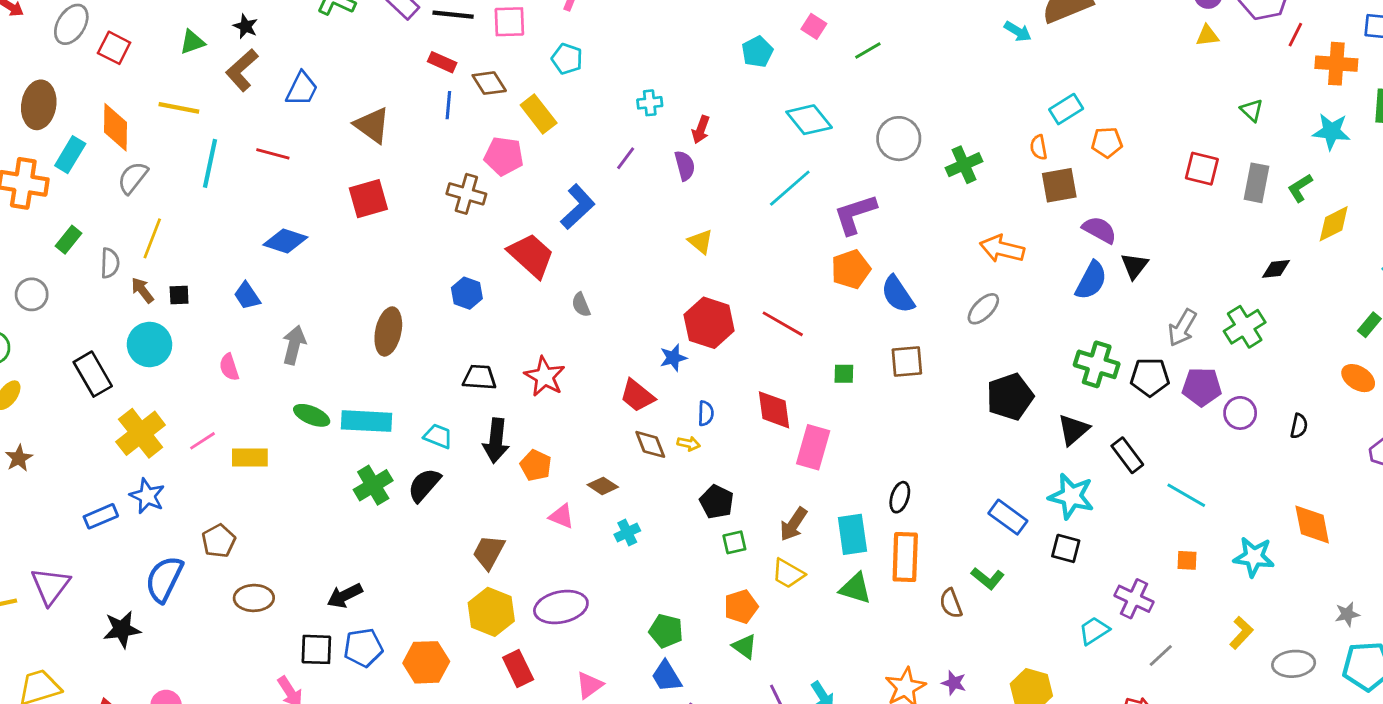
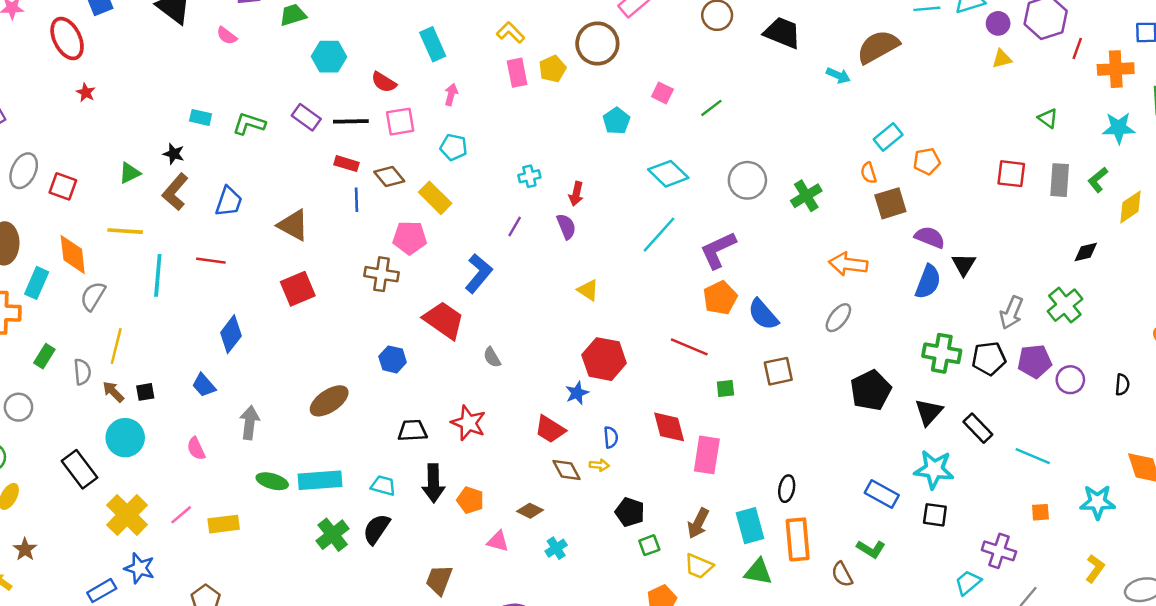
blue diamond: (285, 241) -> (231, 334), turned -63
red line: (783, 324) -> (689, 347), moved
brown ellipse: (388, 331) -> (329, 401), turned 51

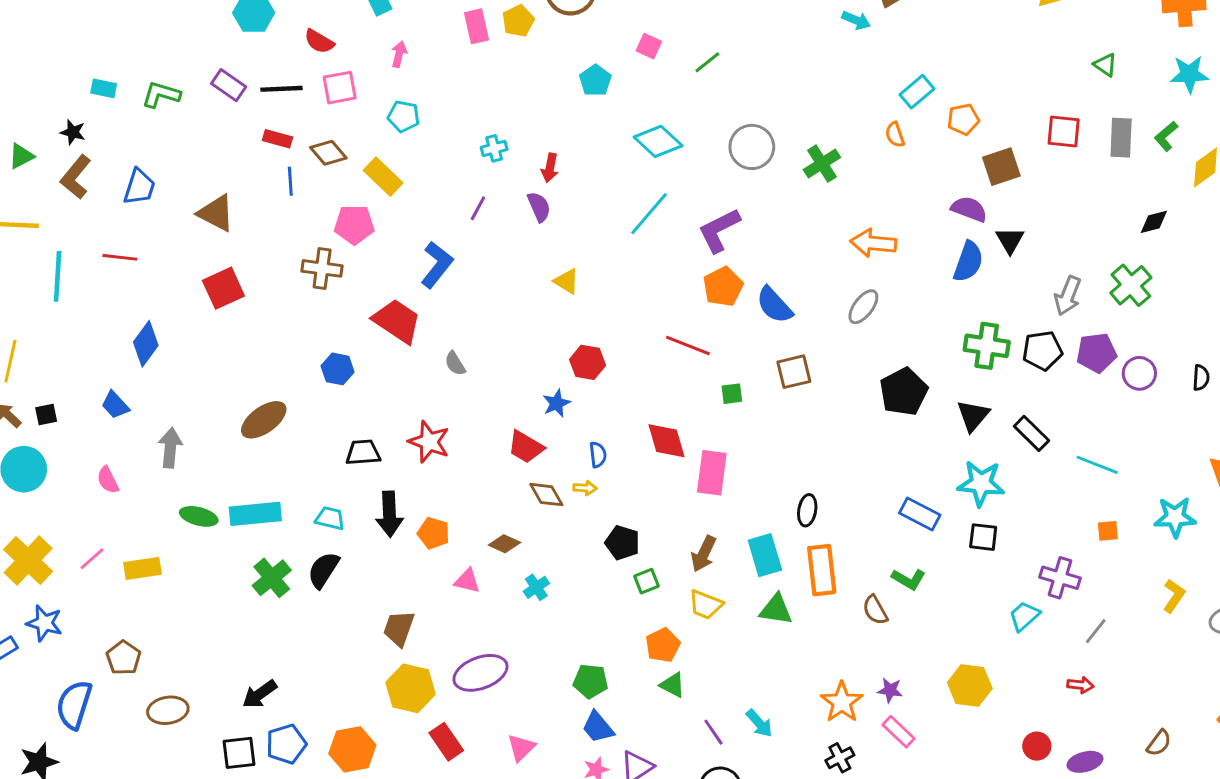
brown square: (890, 203) -> (1001, 167), moved
red hexagon: (604, 359) -> (588, 362), size x0.7

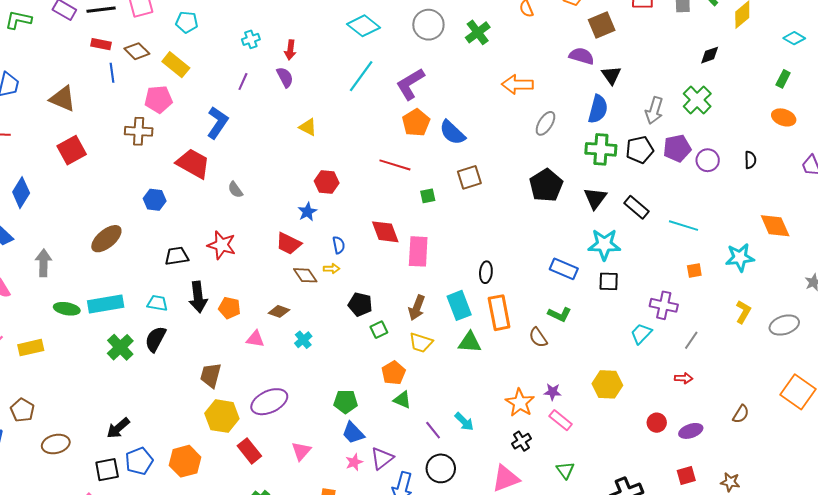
blue semicircle: (968, 262) -> (598, 109), moved
gray ellipse: (863, 307) -> (545, 123), moved

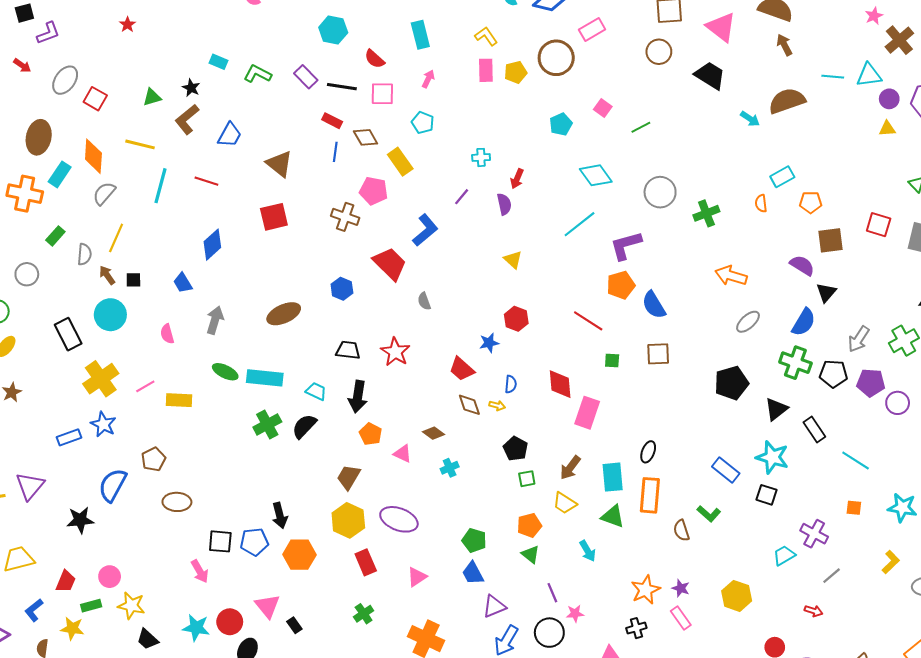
orange pentagon: (229, 308) -> (370, 434), moved
purple ellipse: (269, 402) -> (399, 519), turned 30
cyan arrow: (464, 422) -> (588, 551), moved
black arrow: (118, 428) -> (280, 515), moved, turned -80
pink star: (354, 462) -> (575, 614), moved

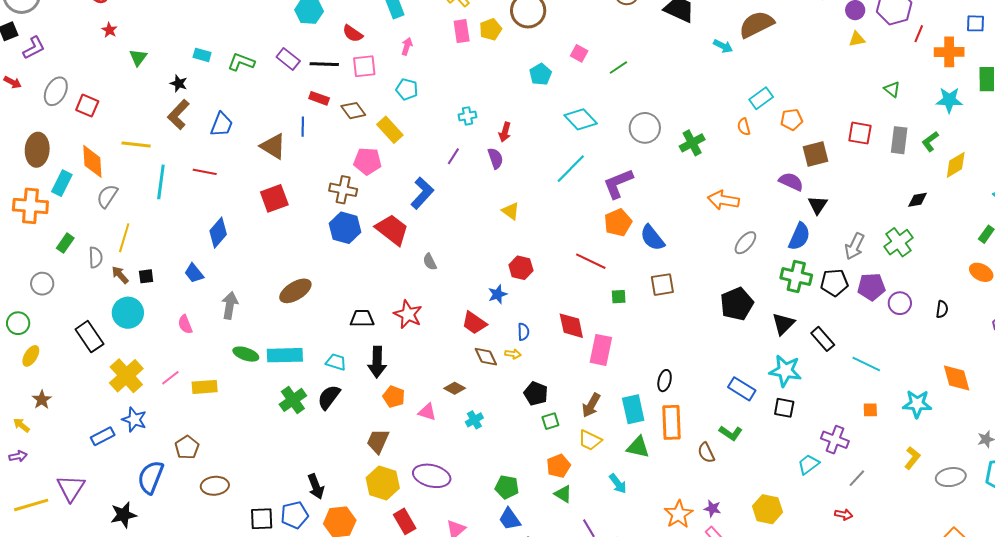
green triangle: (152, 97) -> (138, 57), moved, turned -30
blue line: (335, 152) -> (303, 127), moved
blue hexagon: (342, 289) -> (345, 228), moved, size x1.4

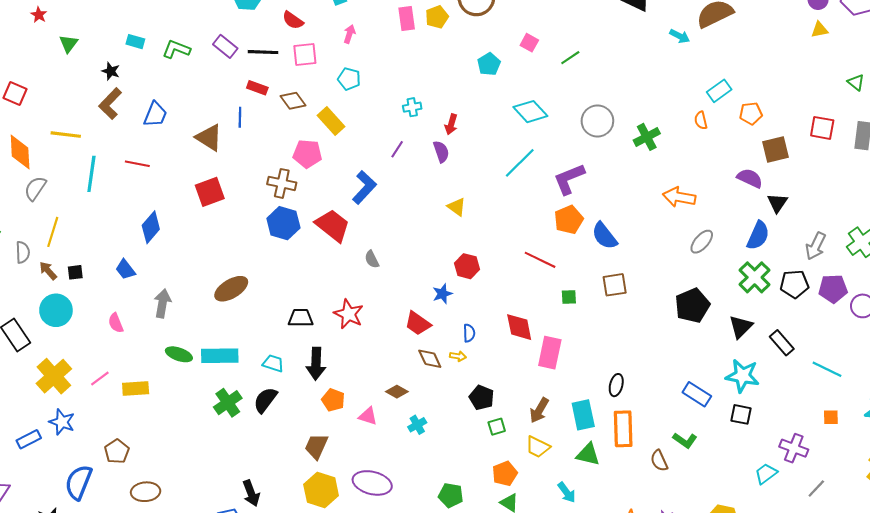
green cross: (796, 277) -> (755, 277), turned 32

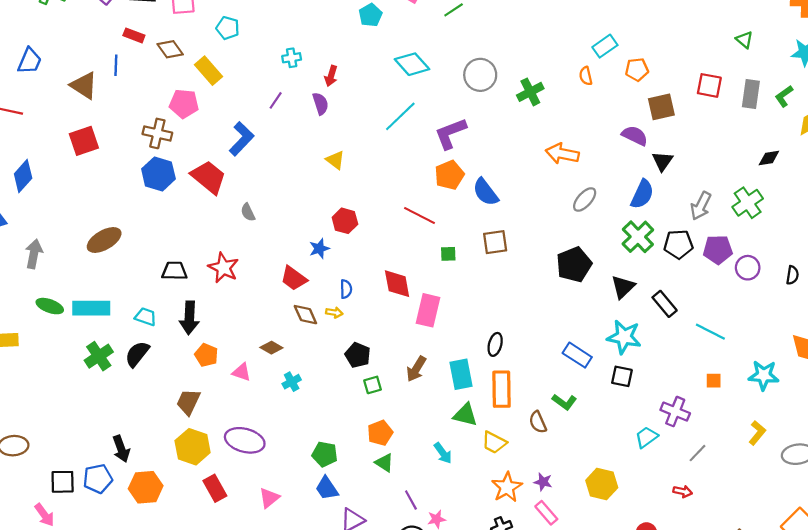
yellow trapezoid: (538, 447) -> (494, 442), moved

